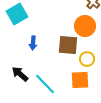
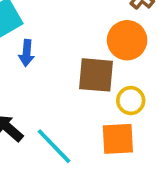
blue arrow: (33, 43) -> (27, 53), moved

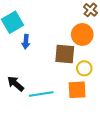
cyan line: (54, 146) -> (41, 94), turned -55

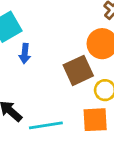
brown square: (65, 54) -> (78, 70), turned -30

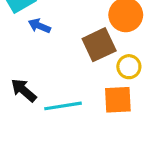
blue arrow: (25, 54) -> (39, 26), turned 108

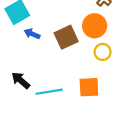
brown square: (99, 45) -> (66, 37), moved
yellow circle: (129, 67) -> (103, 52), moved

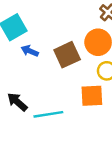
orange square: (89, 87) -> (92, 96), moved

